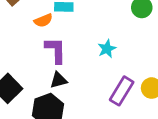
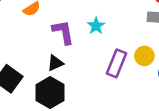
purple L-shape: (56, 50) -> (63, 32), moved

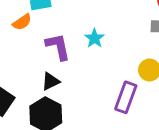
purple rectangle: (117, 63) -> (126, 97), moved

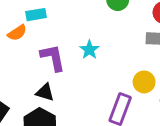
black triangle: (51, 81) -> (45, 92), turned 42

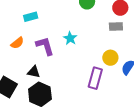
orange semicircle: (17, 33) -> (17, 43), moved
black triangle: (45, 92) -> (34, 72), moved

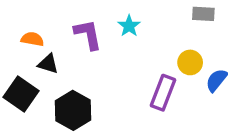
orange semicircle: (17, 43) -> (32, 39), moved, turned -136
black triangle: (34, 72) -> (48, 64), moved

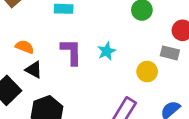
yellow circle: (190, 62) -> (147, 72), moved

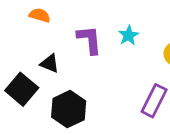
orange semicircle: (25, 47) -> (40, 15), moved

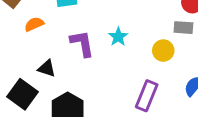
orange semicircle: (40, 15) -> (34, 24), turned -36

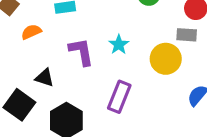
yellow circle: (163, 51) -> (166, 59), size x1.4
purple rectangle: (147, 96) -> (119, 97), moved

